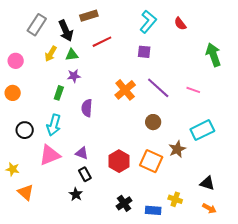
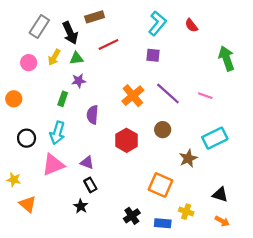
pink circle: (16, 61) -> (29, 63), moved
red hexagon: (119, 161) -> (126, 140), moved
orange square: (151, 161) -> (161, 185), moved

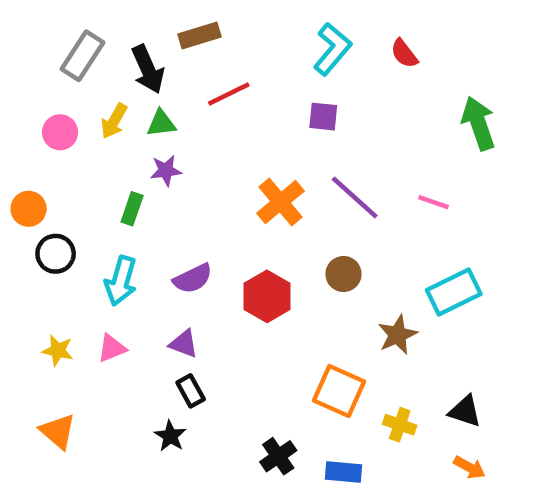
purple semicircle: (92, 115) -> (193, 278), moved, turned -120
black circle: (27, 138) -> (56, 254), moved
pink triangle: (53, 165) -> (112, 348), size x0.6
yellow star: (14, 180) -> (58, 350), moved
yellow cross: (186, 212) -> (400, 425), moved

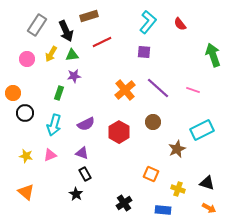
orange square: (339, 391) -> (151, 174), size x0.7
blue rectangle: (343, 472) -> (163, 210), moved

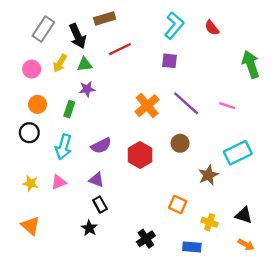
orange circle: (13, 93) -> (38, 104), moved

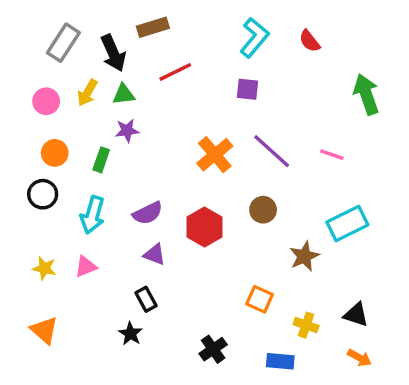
purple triangle: (96, 180) -> (155, 254), moved

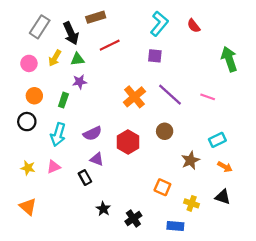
cyan rectangle: (347, 223) -> (217, 140), size x0.7
black rectangle: (146, 299) -> (85, 178), moved
black star: (130, 334) -> (103, 209), moved
orange arrow: (359, 358) -> (225, 167), moved

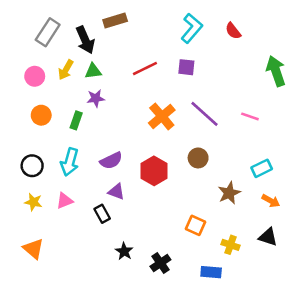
red line: (110, 45) -> (145, 68), moved
black circle: (27, 122) -> (32, 166), moved

